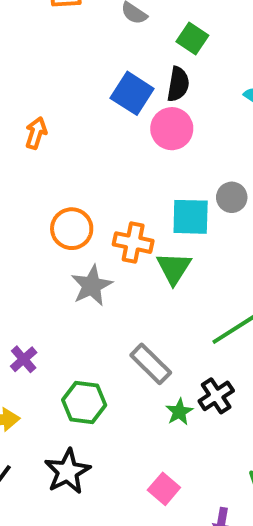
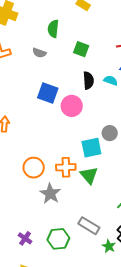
green square: (192, 38) -> (81, 49), moved
black semicircle: (178, 84) -> (88, 80), moved
green hexagon: (84, 403) -> (58, 239), moved

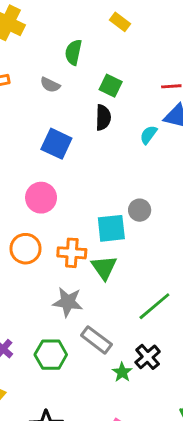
black semicircle: (88, 80) -> (103, 118), moved
cyan semicircle: (111, 80) -> (148, 135), turned -80
pink circle: (72, 106) -> (41, 198), moved
gray star: (50, 194) -> (68, 302), moved, turned -30

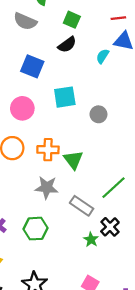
gray semicircle: (50, 85) -> (25, 21), size x1.5
black semicircle: (103, 118) -> (67, 45), turned 54
cyan square: (111, 228) -> (65, 97), moved
gray rectangle: (96, 340) -> (82, 206), moved

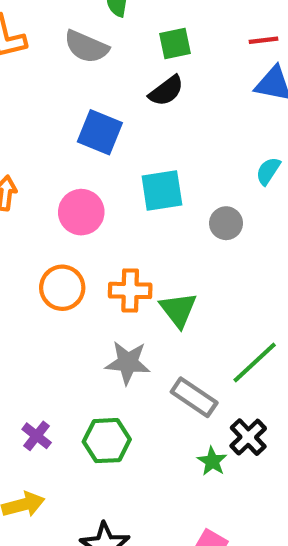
green square: (72, 20) -> (175, 43), turned -35
cyan semicircle: (103, 56) -> (268, 171), moved

